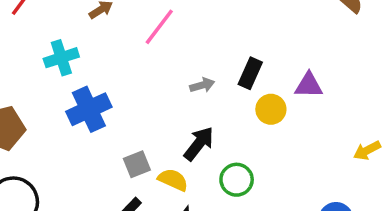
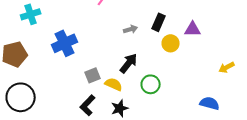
cyan cross: (61, 58) -> (31, 14), moved

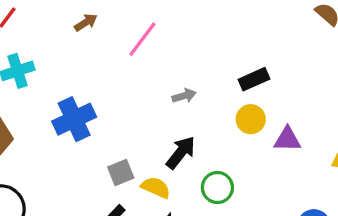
black rectangle: (159, 22) -> (254, 79), moved, turned 42
purple triangle: (193, 29) -> (287, 139), moved

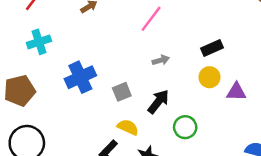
pink line: (142, 39) -> (151, 19), moved
gray square: (121, 173) -> (122, 92), moved
yellow semicircle: (156, 187) -> (128, 127), moved

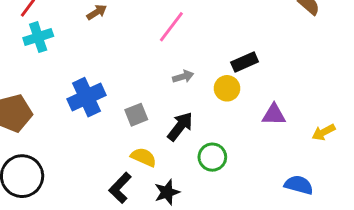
cyan cross: (39, 42) -> (38, 37), moved
yellow circle: (209, 77) -> (227, 88), moved

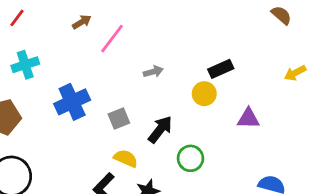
pink line: (171, 27) -> (112, 39), moved
cyan cross: (38, 37) -> (25, 65), moved
gray arrow: (183, 77) -> (153, 72), moved
yellow arrow: (324, 132) -> (295, 73), moved

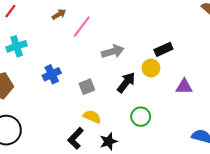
gray arrow: (153, 72) -> (113, 51), size x1.5
blue cross: (72, 102) -> (52, 74), size x0.7
black arrow: (160, 129) -> (126, 83), moved

